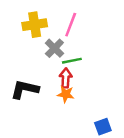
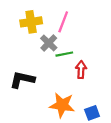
red arrow: (66, 78) -> (81, 70), moved
orange star: (66, 94) -> (62, 105), moved, size x1.6

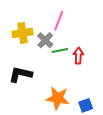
yellow cross: (31, 22) -> (22, 33), moved
red arrow: (81, 70) -> (78, 56), moved

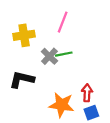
gray cross: (45, 40) -> (49, 56), moved
red arrow: (78, 56) -> (87, 93), moved

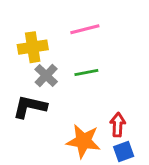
pink line: (63, 22) -> (85, 29), turned 55
gray cross: (49, 56) -> (46, 75), moved

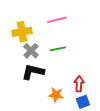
black L-shape: (30, 107) -> (33, 72), moved
orange star: (83, 141) -> (56, 95), size x0.7

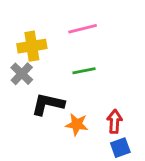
gray cross: (31, 51) -> (22, 74), moved
orange star: (56, 95) -> (77, 124), moved

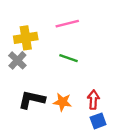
green line: (84, 71) -> (68, 58), turned 30
black L-shape: (48, 104) -> (32, 100), moved

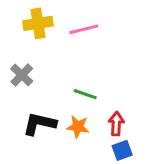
yellow cross: (26, 38) -> (38, 23), moved
green line: (68, 58) -> (85, 94), moved

